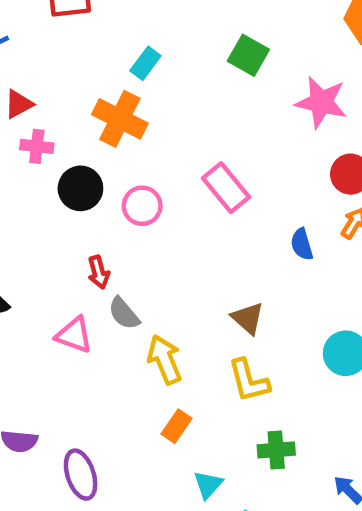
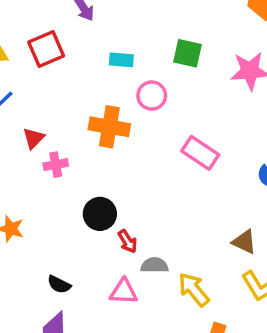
cyan rectangle: (145, 63) -> (121, 60), moved, turned 75
black circle: (80, 188) -> (100, 214), moved
pink circle: (142, 206) -> (152, 96), moved
gray semicircle: (124, 313) -> (155, 265), turned 148

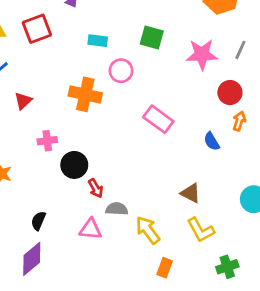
pink cross: (56, 165) -> (47, 141), moved
black semicircle: (59, 284) -> (38, 221), turned 84

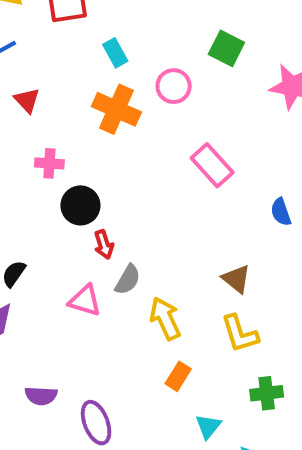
cyan rectangle: (98, 41) -> (115, 53), moved, turned 42
red triangle: (23, 101) -> (27, 100), turned -42
gray semicircle: (117, 209) -> (128, 280), turned 105

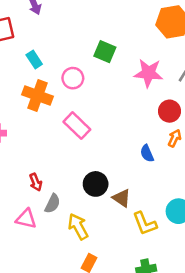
pink rectangle: (212, 165) -> (77, 126), moved
black circle: (80, 205) -> (96, 184), moved
yellow L-shape: (240, 334) -> (145, 223), moved

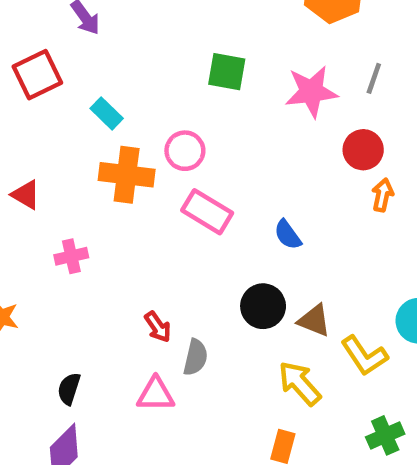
pink circle: (73, 78) -> (185, 151), moved
blue semicircle: (147, 153) -> (288, 235), moved
yellow arrow: (78, 227) -> (300, 383), moved

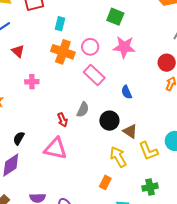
pink star: (311, 92) -> (124, 47), moved
cyan rectangle: (107, 113) -> (60, 24), turned 48
gray semicircle: (196, 357) -> (83, 110), moved
pink triangle: (156, 394) -> (55, 149), size x1.4

